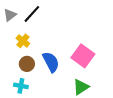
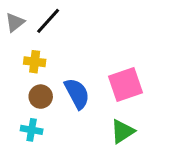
yellow cross: (23, 41) -> (35, 62), turned -32
pink square: (83, 56) -> (125, 84), turned 35

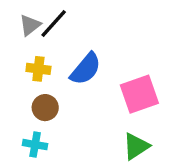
gray triangle: (15, 22) -> (30, 25), moved
blue semicircle: (77, 94) -> (86, 69), moved, turned 68

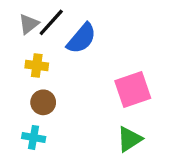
blue semicircle: (86, 69) -> (82, 38), moved

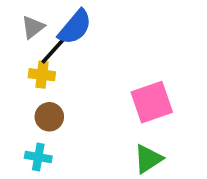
black line: (51, 22) -> (55, 49), moved
blue semicircle: (82, 38) -> (75, 27), moved

